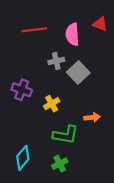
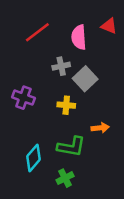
red line: (34, 30) -> (37, 32), turned -30
yellow cross: (52, 104) -> (66, 105), moved, turned 35
cyan diamond: (23, 158) -> (34, 158), moved

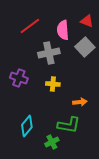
gray cross: (61, 66) -> (49, 53), size x1.5
gray square: (85, 79) -> (85, 47), moved
green L-shape: (71, 147) -> (69, 125), moved

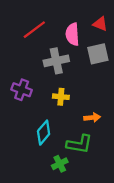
gray square: (85, 47) -> (98, 54), turned 30
cyan diamond: (27, 126) -> (44, 133), moved

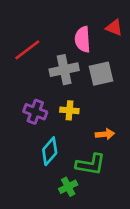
red line: (34, 30) -> (27, 50), moved
gray square: (98, 54) -> (101, 74), moved
purple cross: (22, 90) -> (35, 112), moved

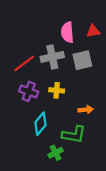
red triangle: (114, 28) -> (93, 31), moved, turned -32
red line: (27, 50) -> (24, 63), moved

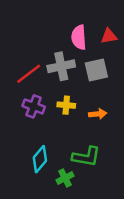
orange arrow: (86, 110) -> (98, 114), moved
cyan diamond: (40, 124) -> (40, 159), moved

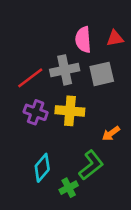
yellow cross: (66, 105) -> (70, 111), size x1.5
orange arrow: (98, 114) -> (111, 133), moved, turned 150
green L-shape: (86, 157) -> (91, 165), turned -48

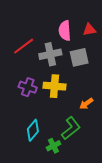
red line: (30, 78) -> (24, 46), moved

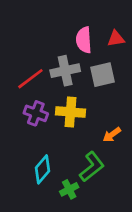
red line: (24, 46) -> (30, 79), moved

